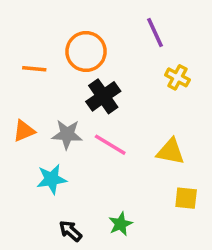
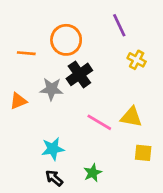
gray star: (67, 134) -> (51, 89), moved
pink line: (110, 145) -> (99, 122), moved
cyan star: (52, 179) -> (53, 149), moved

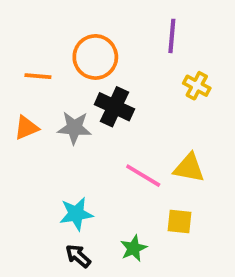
purple line: (119, 25) -> (172, 36), turned 30
black cross: (79, 74) -> (114, 107), turned -30
orange triangle: (18, 101) -> (26, 128), moved
yellow square: (143, 153) -> (180, 222), moved

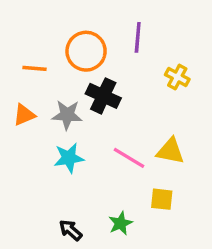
purple line: (172, 36) -> (138, 37), moved
cyan star: (76, 214) -> (69, 158), moved

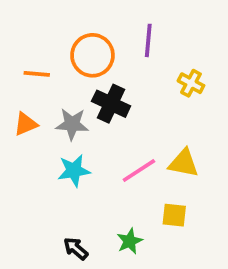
pink line: (129, 158) -> (139, 171), turned -64

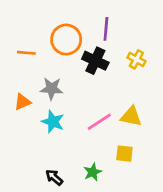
black cross: (111, 104) -> (95, 61), moved
orange triangle: (26, 124) -> (22, 102), moved
cyan star: (74, 171) -> (53, 122), turned 30

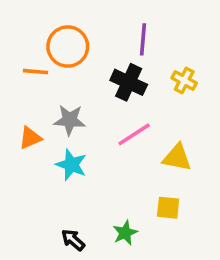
orange circle: (66, 40) -> (68, 47), moved
pink line: (99, 122) -> (134, 134), moved

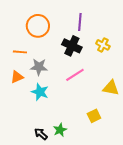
orange line: (36, 72) -> (20, 52), moved
yellow triangle: (177, 158) -> (111, 88), moved
yellow square: (168, 208) -> (94, 116), turned -32
green star: (125, 233) -> (60, 130), moved

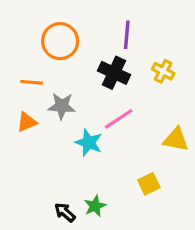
cyan star: (40, 92) -> (89, 143), moved

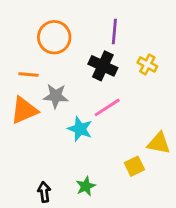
orange triangle: (27, 122) -> (24, 110), size x1.5
yellow triangle: (176, 139) -> (159, 143), moved
black arrow: (65, 212) -> (44, 192), moved, turned 42

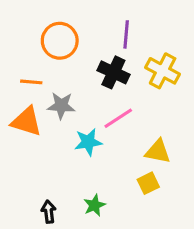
yellow cross: (147, 64) -> (163, 71), size x1.5
orange triangle: (24, 110) -> (26, 121), turned 40
cyan star: (80, 129) -> (88, 142), turned -30
yellow triangle: (159, 143) -> (158, 152), moved

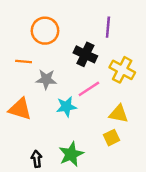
purple line: (126, 34) -> (108, 27), moved
yellow cross: (163, 71) -> (122, 70), moved
orange triangle: (26, 121) -> (20, 109), moved
green star: (94, 205) -> (71, 154), size x1.5

